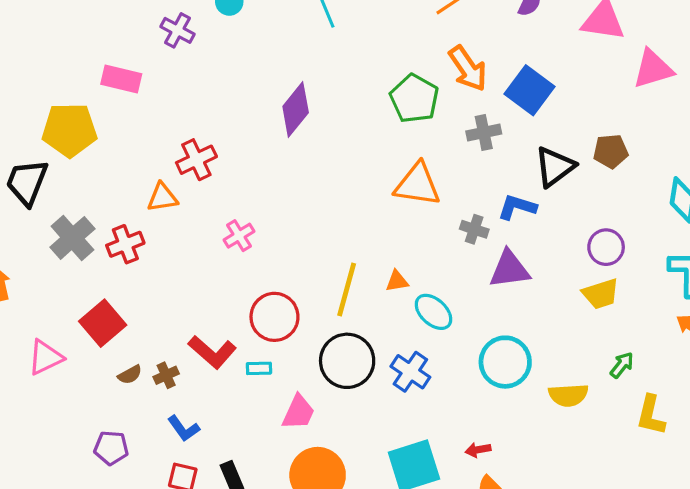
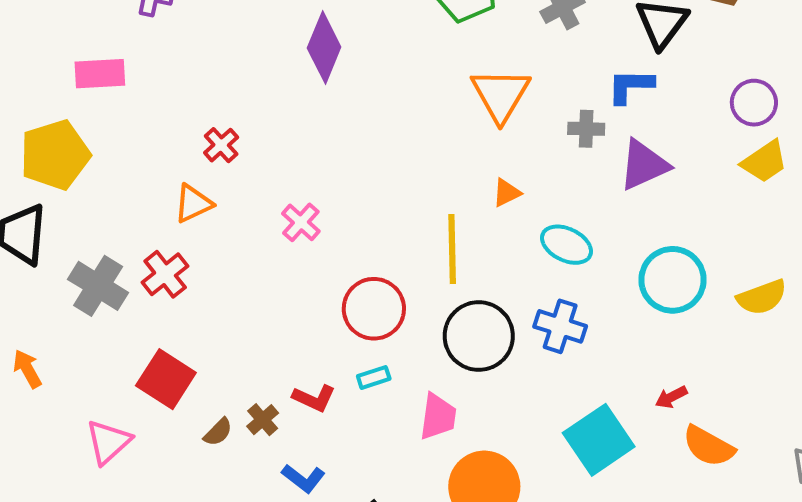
red cross: (196, 160) -> (221, 145), size x0.7
orange triangle: (417, 184) -> (500, 95), turned -51
orange triangle: (397, 281) -> (507, 193), moved
red L-shape: (212, 352) -> (314, 398), moved, size x0.7

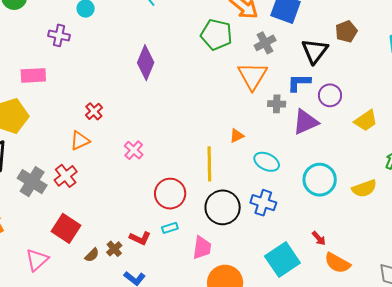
orange triangle: (500, 95) -> (253, 76), moved
purple circle: (754, 103) -> (330, 95), moved
red arrow: (671, 397) -> (319, 238), turned -105

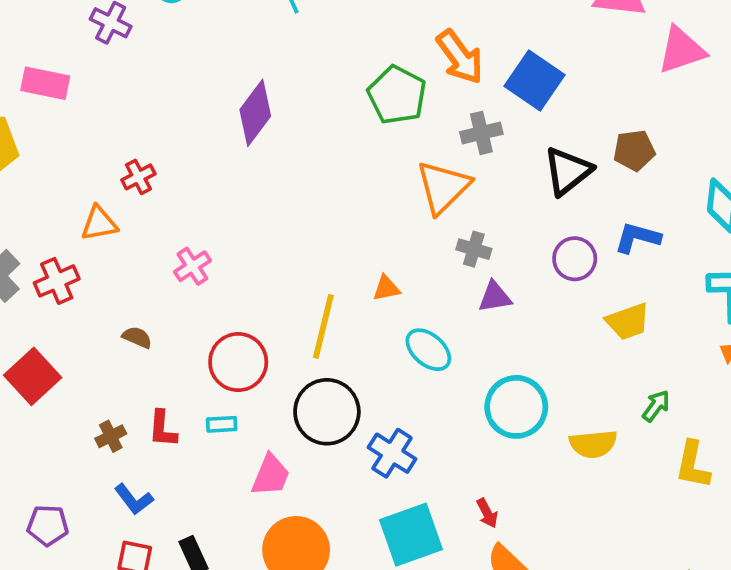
blue L-shape: (299, 83) -> (637, 238), moved
purple triangle: (305, 122) -> (495, 297), moved, size x0.7
blue cross: (263, 203) -> (392, 453), moved
red L-shape: (140, 238) -> (163, 429), turned 55
brown semicircle: (92, 255) -> (137, 337), moved, turned -126

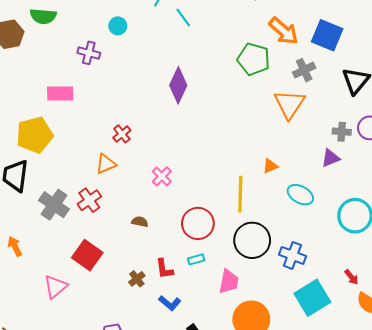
gray cross: (474, 249) -> (342, 132), moved
blue L-shape: (134, 499) -> (170, 303), moved

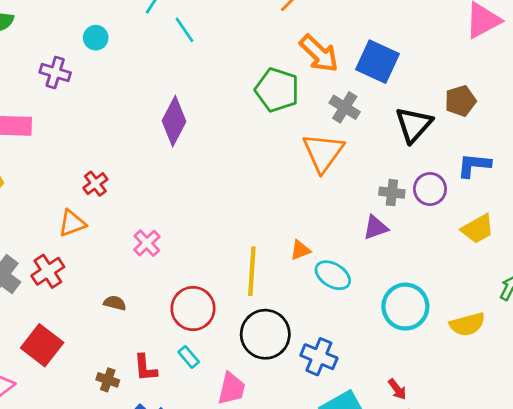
gray cross: (304, 70) -> (345, 107), turned -35
orange triangle: (270, 166) -> (300, 250), moved
cyan rectangle: (196, 259) -> (189, 357), turned 63
brown cross: (137, 279) -> (108, 380), turned -35

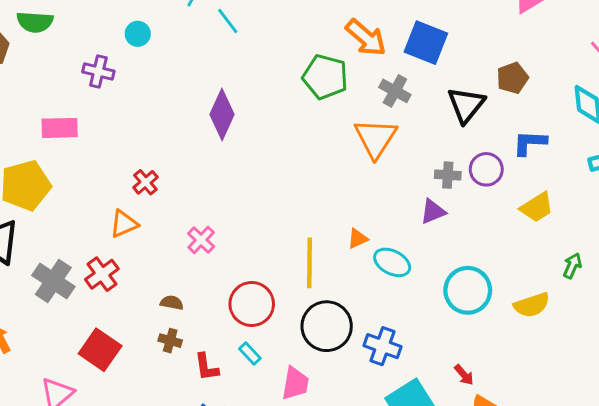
brown cross: (108, 380) -> (170, 341), moved

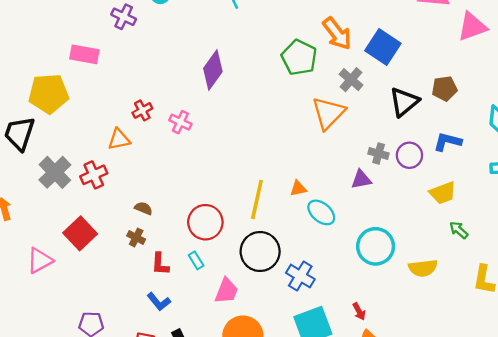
pink cross: (201, 240) -> (180, 122), moved, turned -30
green arrow: (572, 266) -> (459, 230), moved, turned -84

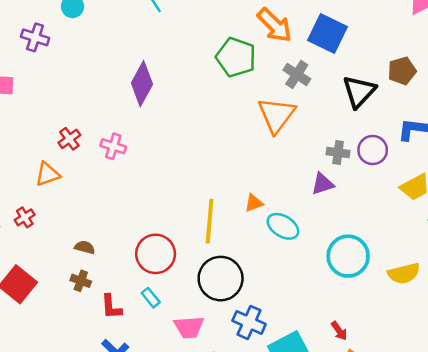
red cross: (94, 175) -> (25, 217), size x0.7
blue cross: (300, 276) -> (249, 322), moved
pink trapezoid: (226, 291) -> (189, 327), turned 72

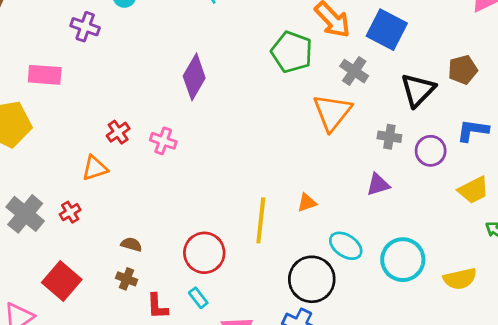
gray cross: (338, 153) -> (389, 137), moved
cyan ellipse: (283, 226) -> (346, 246), moved
black circle: (221, 279) -> (312, 279), moved

